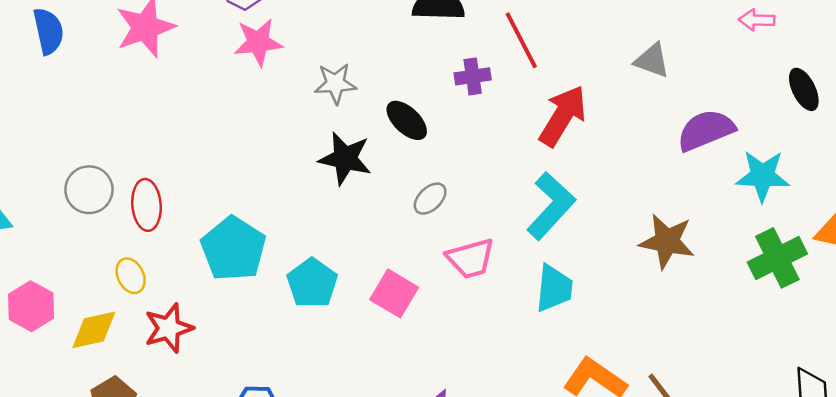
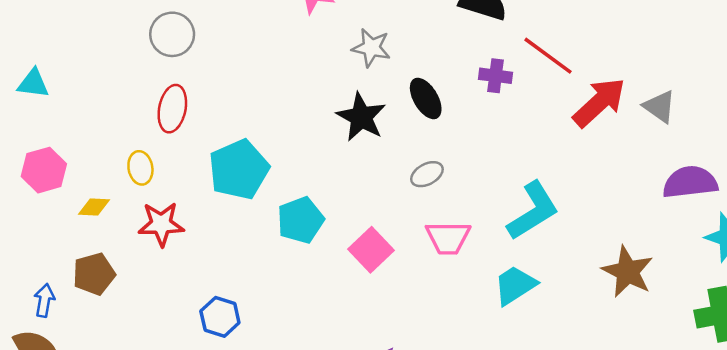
red line: (521, 40) -> (548, 56), turned -42
red arrow: (563, 116) -> (599, 102), moved
gray circle: (89, 190) -> (172, 34), moved
cyan trapezoid: (554, 288) -> (515, 285), turned -144
yellow diamond: (94, 330) -> (94, 207), size x0.7

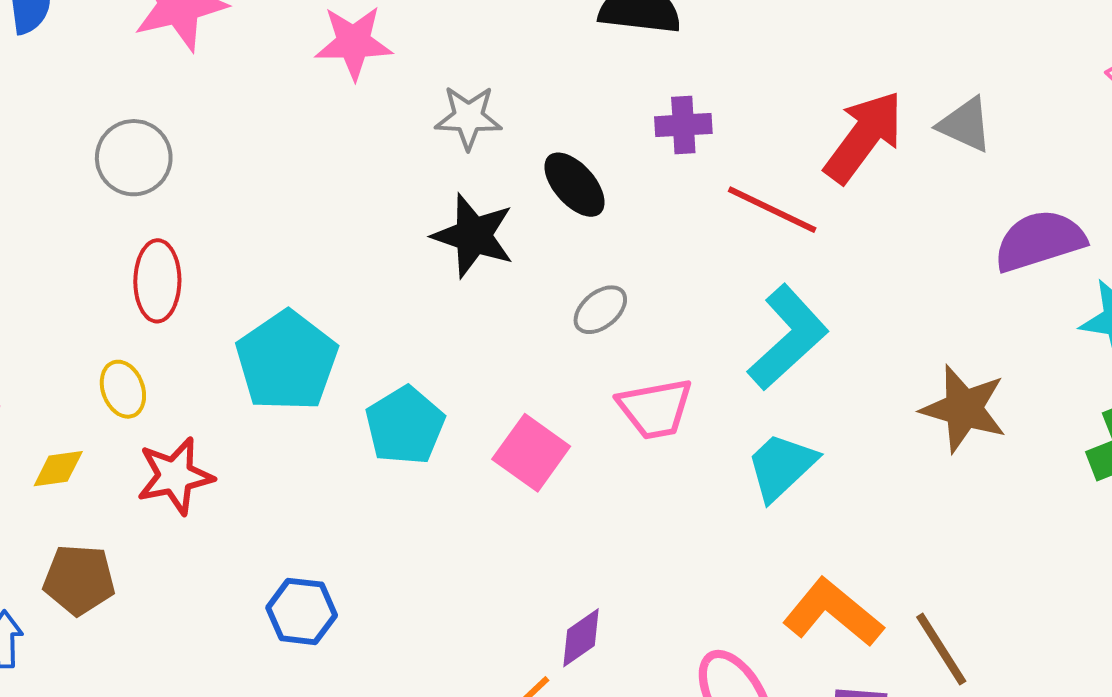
red line: (548, 56) -> (772, 210), moved
brown pentagon: (94, 274) -> (79, 580), turned 30

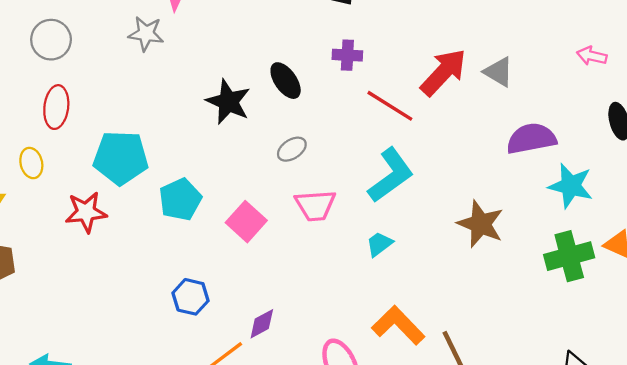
gray star: (468, 117) -> (146, 34), moved
cyan pentagon: (287, 361) -> (121, 158), turned 30
cyan trapezoid: (781, 466) -> (379, 244), size x0.7
red star: (175, 476) -> (86, 212), moved
blue hexagon: (302, 611) -> (191, 297), moved

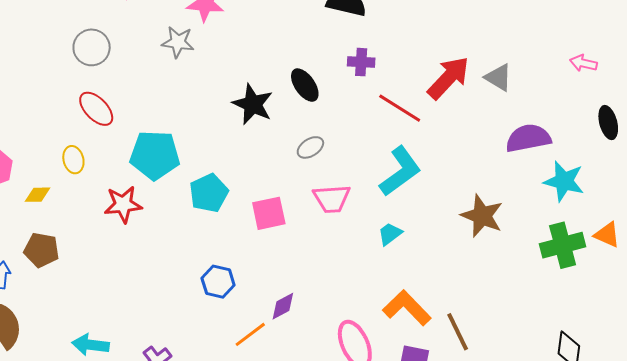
red ellipse: (56, 107) -> (96, 109), turned -51
pink square: (246, 222) -> (269, 213), turned 36

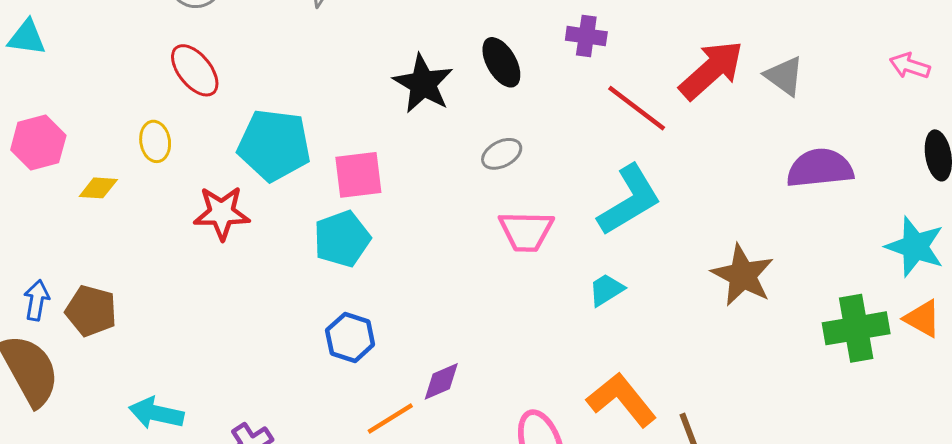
cyan star: (564, 181) -> (915, 247), moved
cyan pentagon: (209, 193) -> (342, 239), moved
pink square: (269, 213) -> (358, 175), moved
brown pentagon: (41, 250) -> (91, 311), moved

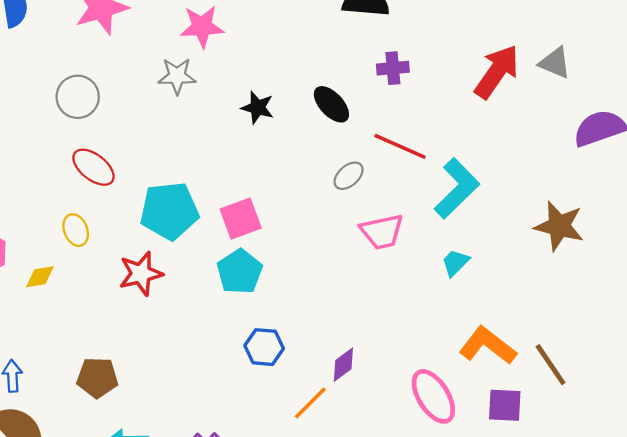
black star: (423, 84) -> (258, 108), moved, size x0.7
red line: (637, 108) -> (400, 146), moved
brown pentagon: (91, 311) -> (97, 378), moved

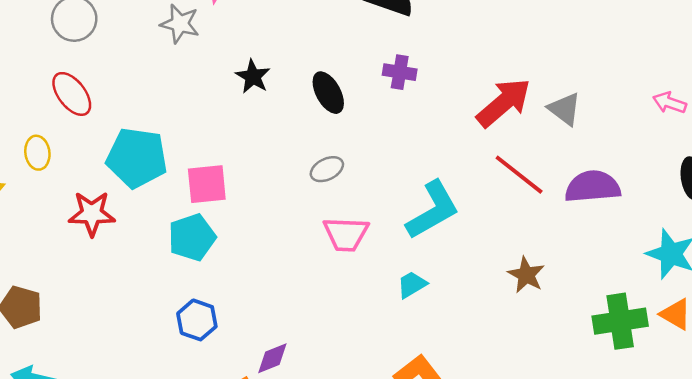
red line: (400, 146) -> (519, 175), moved
brown star: (559, 226) -> (526, 275), size x0.7

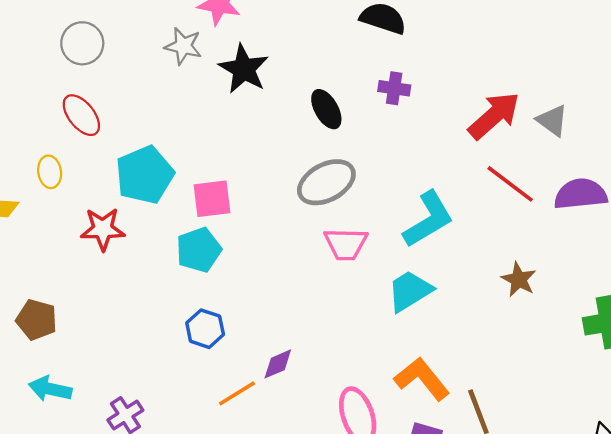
black star: (253, 77) -> (244, 69), moved, size x1.5
cyan pentagon: (137, 158) -> (145, 175), turned -30
gray ellipse: (327, 169) -> (326, 182), size x1.8
cyan trapezoid: (412, 285) -> (410, 291), size x1.6

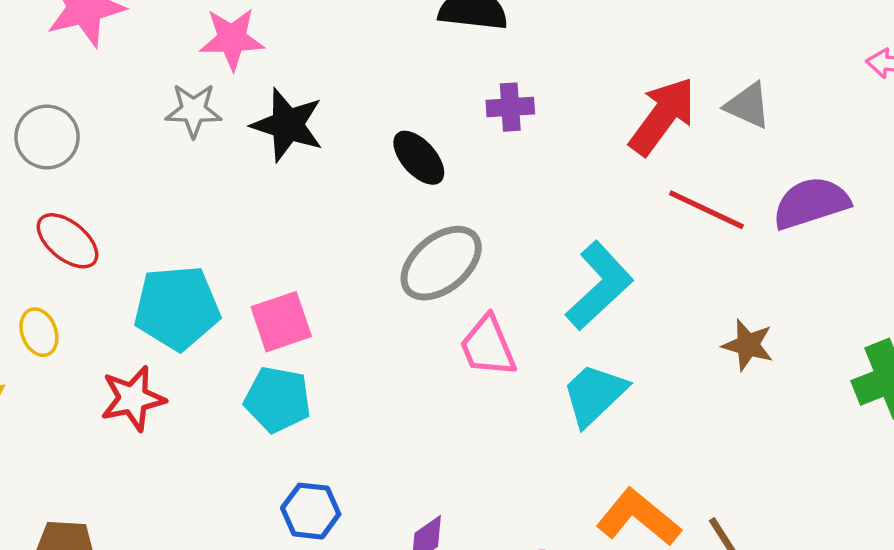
cyan pentagon: (145, 175) -> (177, 308), turned 30
pink trapezoid: (346, 244) -> (488, 346), turned 78
cyan pentagon: (199, 250) -> (278, 399), turned -30

